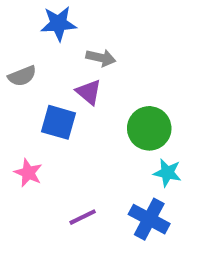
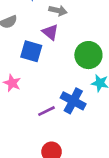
blue cross: (149, 219) -> (73, 101), moved

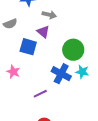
blue cross: (73, 101) -> (61, 74), moved

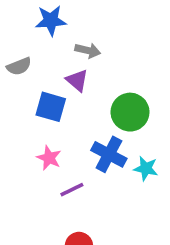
pink star: (13, 72) -> (49, 158), moved
cyan star: (82, 72) -> (146, 168), moved

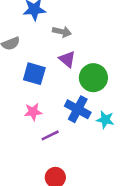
purple triangle: (77, 80) -> (67, 59), moved
pink star: (49, 158) -> (33, 112), turned -30

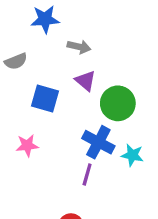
pink star: (33, 112) -> (27, 145), moved
purple line: (50, 135) -> (87, 175), moved, turned -48

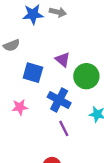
gray arrow: (79, 47) -> (58, 12), moved
blue cross: (98, 142) -> (59, 100), moved
purple line: (87, 175) -> (64, 128), turned -42

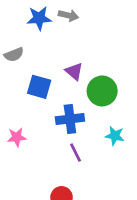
blue cross: (59, 100) -> (70, 119), turned -35
pink star: (20, 107) -> (17, 137), moved

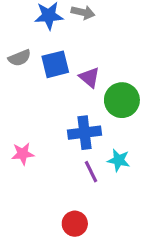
blue square: (39, 87) -> (55, 64), moved, turned -30
cyan star: (115, 136) -> (119, 160), moved

